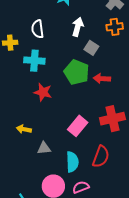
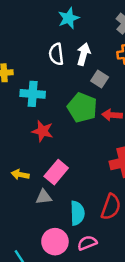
white semicircle: (38, 29) -> (56, 54), moved
pink rectangle: (78, 126) -> (56, 172), moved

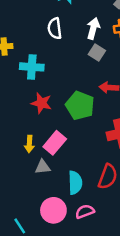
white arrow: (84, 54) -> (93, 28), moved
green pentagon: (82, 108) -> (80, 106), moved
yellow arrow: (20, 175) -> (29, 144), moved, turned -98

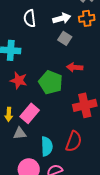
white arrow: (93, 28) -> (62, 18), turned 60

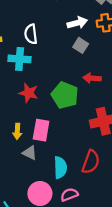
white semicircle: (30, 18) -> (31, 34), moved
pink rectangle: (30, 113) -> (41, 130), turned -30
gray triangle: (20, 133) -> (30, 153), turned 32

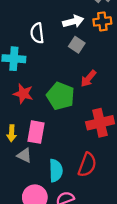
white semicircle: (31, 34) -> (37, 33), moved
red arrow: (92, 78) -> (88, 79), turned -54

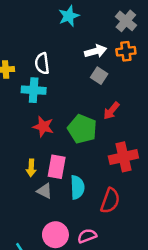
white semicircle: (37, 33) -> (42, 63), moved
cyan semicircle: (56, 171) -> (77, 187), moved

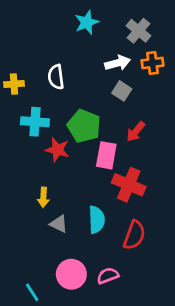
gray cross: (126, 21) -> (139, 31), moved
cyan cross: (34, 90) -> (35, 122), moved
green pentagon: (82, 129) -> (84, 126), moved
red cross: (123, 157) -> (129, 185), moved, turned 36
pink rectangle: (57, 167) -> (106, 155), moved

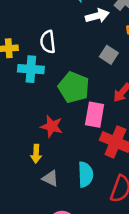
white arrow: (118, 63) -> (97, 16), moved
cyan cross: (35, 122) -> (31, 69), moved
red star: (57, 150) -> (52, 126), moved

